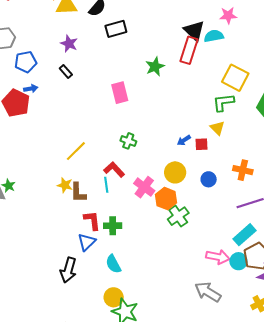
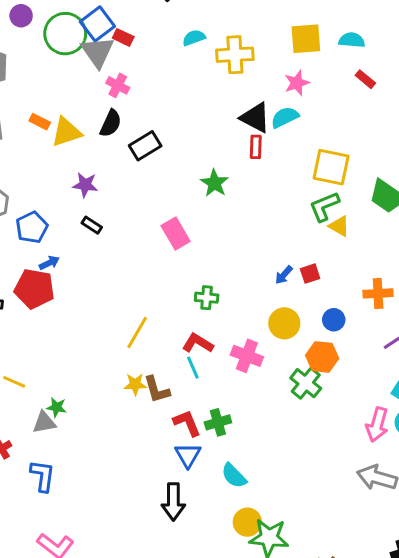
red rectangle: (189, 50) -> (256, 147), size x0.6
yellow triangle: (217, 128) -> (339, 226), moved
orange hexagon: (166, 199) -> (322, 357), moved
pink arrow: (218, 257) -> (377, 425), turned 110

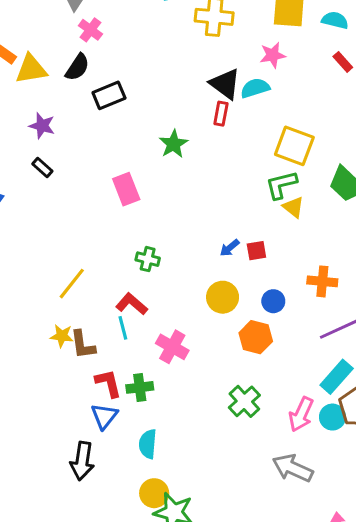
pink cross: (247, 356) -> (172, 347), moved
green cross: (306, 383) -> (244, 401), moved
cyan semicircle: (234, 476) -> (148, 444), turned 40

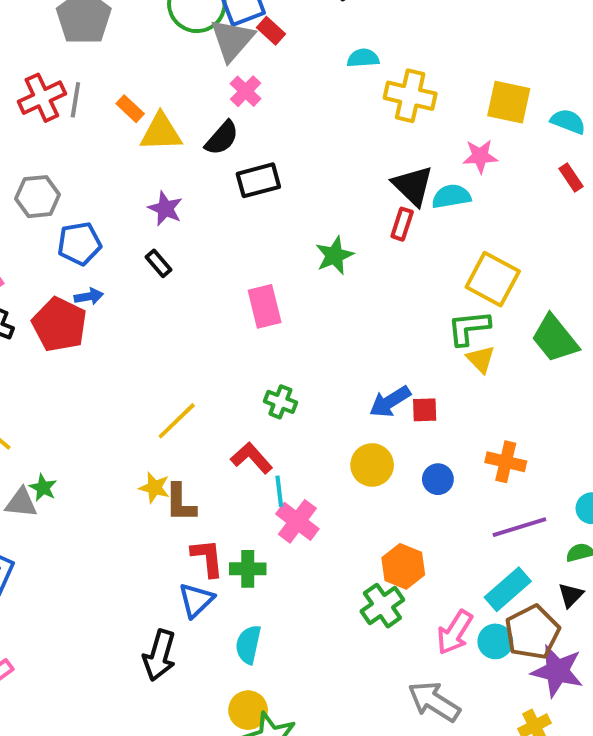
blue arrow: (230, 248) -> (390, 402), size x1.5
cyan line: (123, 328) -> (279, 491), moved
orange hexagon: (256, 337) -> (403, 566), moved

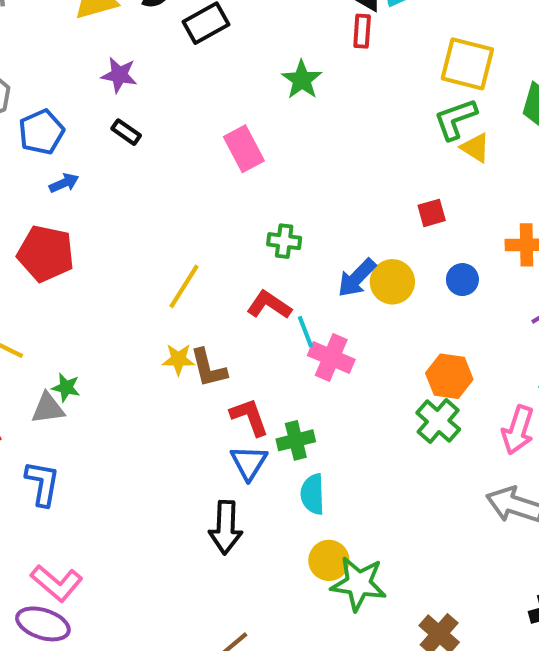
red pentagon: (59, 325) -> (46, 253), moved
blue arrow: (390, 402) -> (357, 278), moved
green cross: (248, 569) -> (296, 440), moved

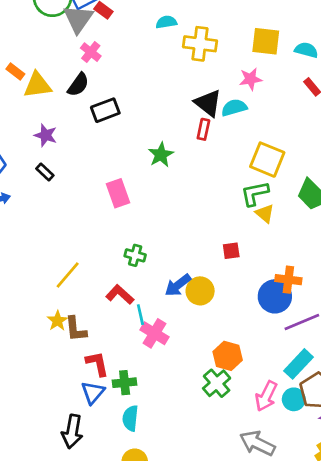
blue circle: (462, 280) -> (275, 296), moved, size x1.6
yellow star: (178, 359) -> (58, 321), turned 30

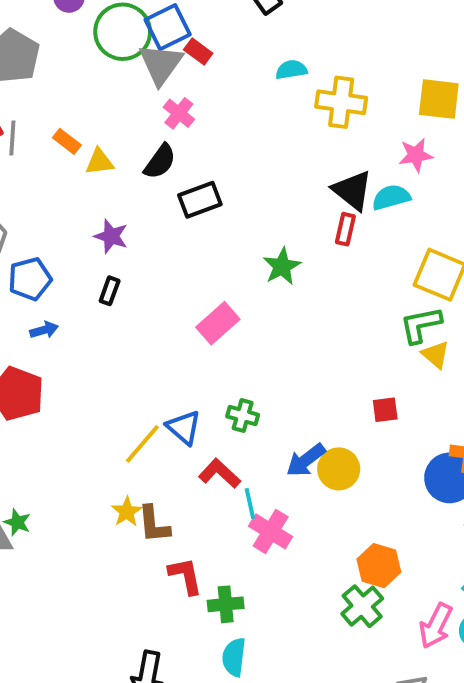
yellow triangle: (37, 85) -> (100, 162), size x0.7
black rectangle: (45, 172) -> (110, 291), turned 66
pink rectangle: (118, 193) -> (218, 323), turned 68
blue triangle: (93, 392) -> (184, 428), moved, turned -30

